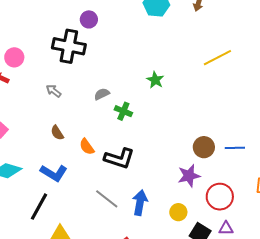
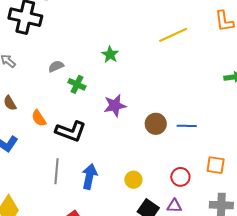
purple star: (189, 176) -> (115, 106), moved
red circle: (220, 197) -> (180, 177), moved, size x0.7
gray line: (107, 199) -> (56, 171), turned 55
yellow circle: (178, 212) -> (133, 180), moved

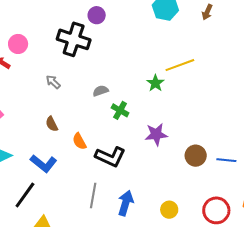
yellow line: (173, 35) -> (180, 65), moved
red circle: (180, 177) -> (216, 210), size x1.4

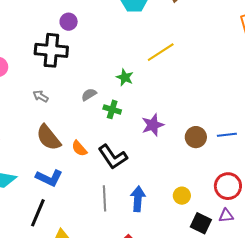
green star: (155, 83) -> (125, 77), moved
brown semicircle: (52, 124) -> (48, 138), size x1.8
black L-shape: (110, 157) -> (113, 157), turned 44

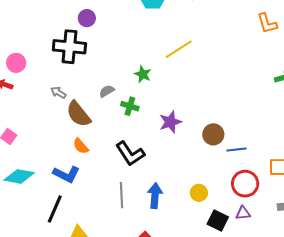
blue line: (227, 135) -> (237, 149), moved
brown semicircle: (48, 138) -> (78, 114), moved
orange semicircle: (79, 148) -> (81, 146), moved

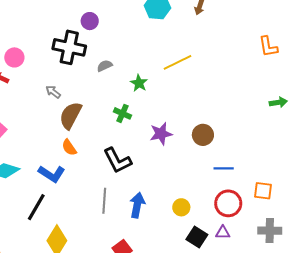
gray semicircle: (107, 91) -> (105, 66), moved
brown semicircle: (78, 114) -> (71, 115), turned 60
brown circle: (213, 134) -> (203, 135), moved

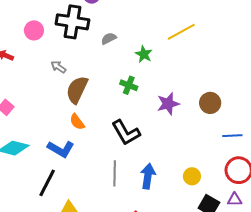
pink circle: (14, 57) -> (34, 30), moved

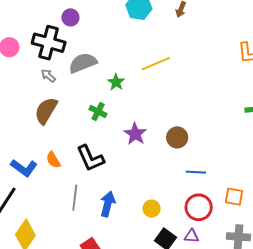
gray semicircle: (109, 39) -> (83, 63), size x1.8
gray arrow: (58, 67) -> (48, 76), moved
purple star: (168, 104) -> (135, 134), turned -30
orange semicircle: (77, 122) -> (53, 160), moved

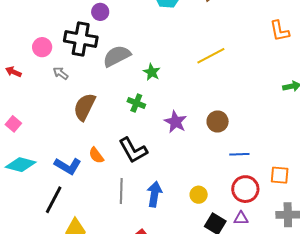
yellow line: (156, 64) -> (211, 56), moved
gray arrow: (48, 76) -> (61, 73), moved

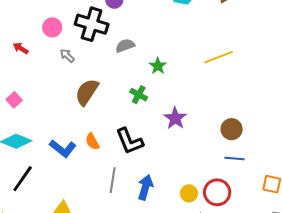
gray semicircle: (117, 56) -> (125, 46), size x0.7
brown circle: (218, 121) -> (232, 129), moved
red circle: (245, 189) -> (217, 192), moved
black line: (54, 200) -> (23, 179), moved

